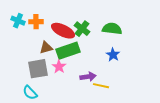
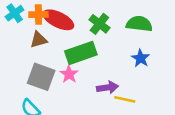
cyan cross: (18, 21) -> (15, 13), turned 32
red ellipse: (63, 31) -> (58, 20), moved
brown triangle: (46, 48) -> (38, 40), moved
gray square: (38, 69) -> (41, 77), turned 30

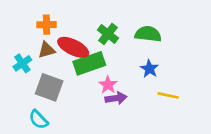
cyan cross: (15, 13) -> (22, 63), moved
red ellipse: (58, 20) -> (73, 47), moved
pink star: (69, 74) -> (108, 85), moved
yellow line: (125, 99) -> (168, 95), moved

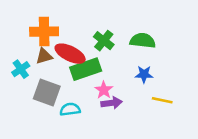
orange cross: (46, 25) -> (44, 32), size x1.5
blue star: (149, 69) -> (144, 74), turned -30
cyan semicircle: (38, 120) -> (70, 109), moved, turned 126

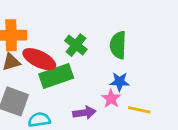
green semicircle: (143, 41) -> (118, 45), turned -95
pink star: (104, 90) -> (111, 99), moved

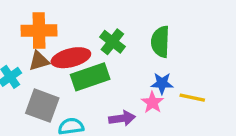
red ellipse: (39, 59) -> (71, 58), turned -40
yellow line: (139, 110) -> (192, 98), moved

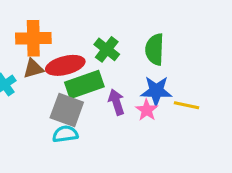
blue star: (162, 83) -> (156, 91), size x1.4
gray square: (42, 106) -> (67, 110), moved
purple arrow: (122, 118) -> (116, 102), moved, turned -100

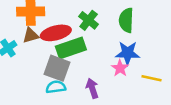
purple arrow: (116, 102) -> (92, 88), moved
yellow line: (187, 105) -> (151, 78), moved

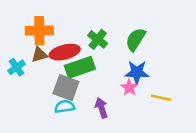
green semicircle: (126, 20) -> (136, 39), turned 30

